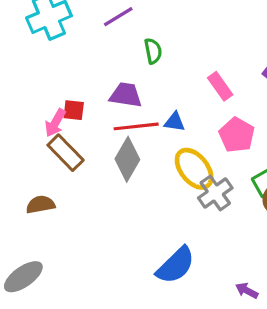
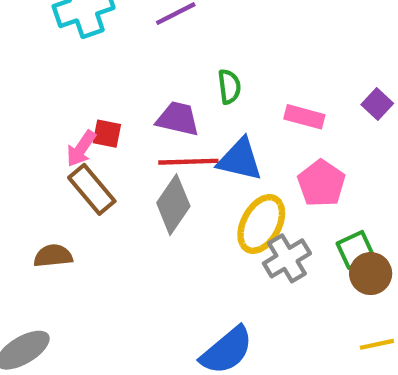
green semicircle: (153, 51) -> (229, 87), moved
pink rectangle: (220, 86) -> (304, 117), turned -44
blue triangle: (174, 122) -> (240, 160), size x1.6
yellow ellipse: (194, 169) -> (261, 224), turned 63

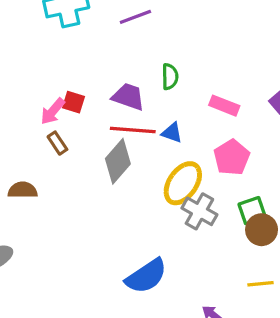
blue triangle: (240, 160) -> (172, 133), size x0.6
brown rectangle: (92, 189) -> (57, 143), size x0.6
gray cross: (287, 258) -> (199, 211), turned -36

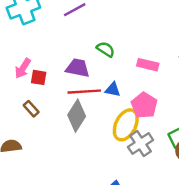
green semicircle: (170, 77) -> (106, 49), turned -48
pink arrow: (53, 111) -> (23, 68), moved
pink pentagon: (232, 157) -> (144, 105), moved
gray cross: (199, 211) -> (141, 143), turned 35

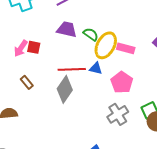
purple trapezoid: (78, 68) -> (67, 29), moved
red square: (39, 77) -> (34, 47), moved
yellow ellipse: (126, 125) -> (106, 45), moved

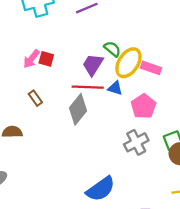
purple trapezoid: (67, 29) -> (93, 65), moved, turned -75

